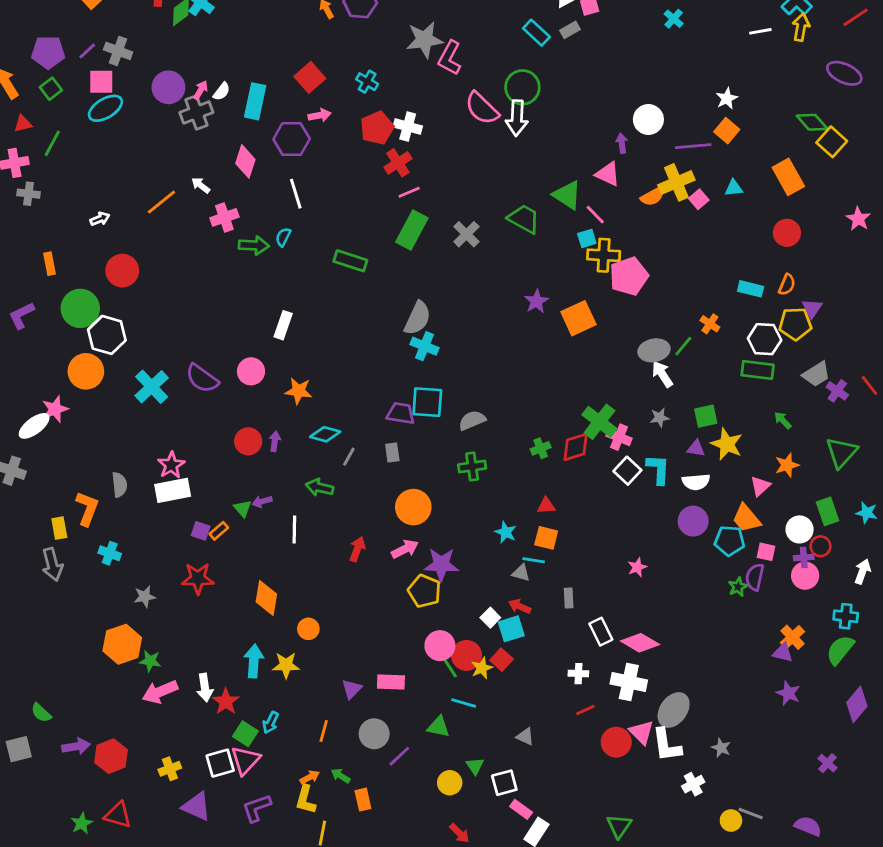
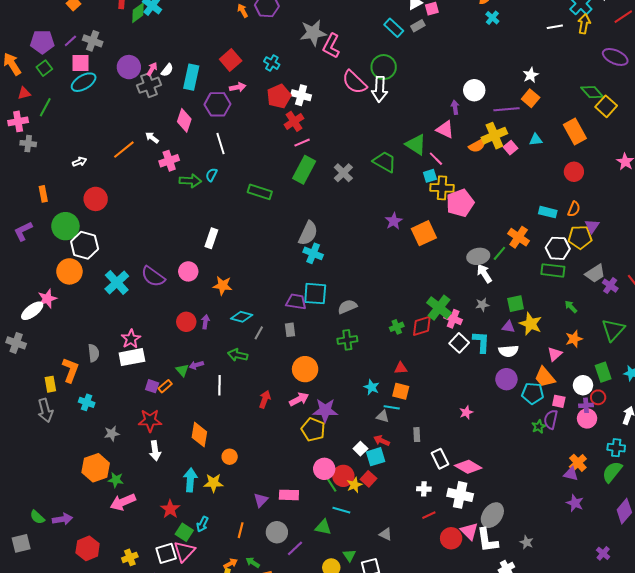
orange cross: (710, 324) -> (519, 237), size x1.5
white arrow: (205, 688) -> (155, 451), moved
purple arrow: (76, 746) -> (62, 519), moved

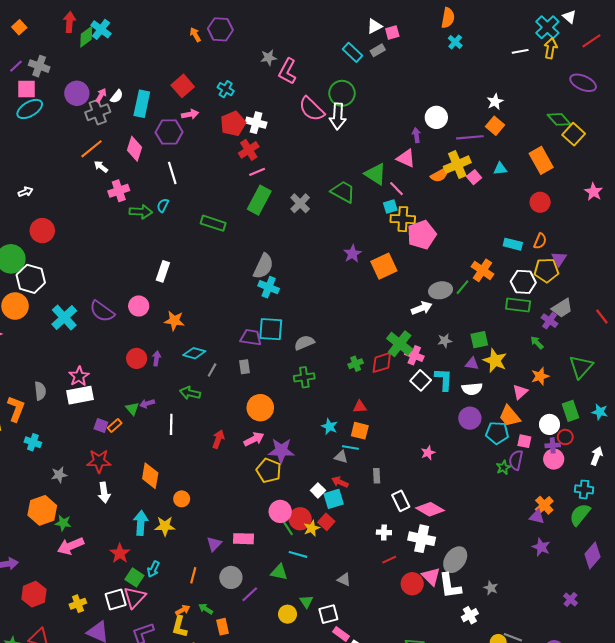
gray star: (313, 33) -> (269, 58), size x0.6
orange line: (124, 150) -> (92, 149), moved
white arrow: (484, 273) -> (422, 308), moved, turned 102
purple cross: (610, 286) -> (550, 321), moved

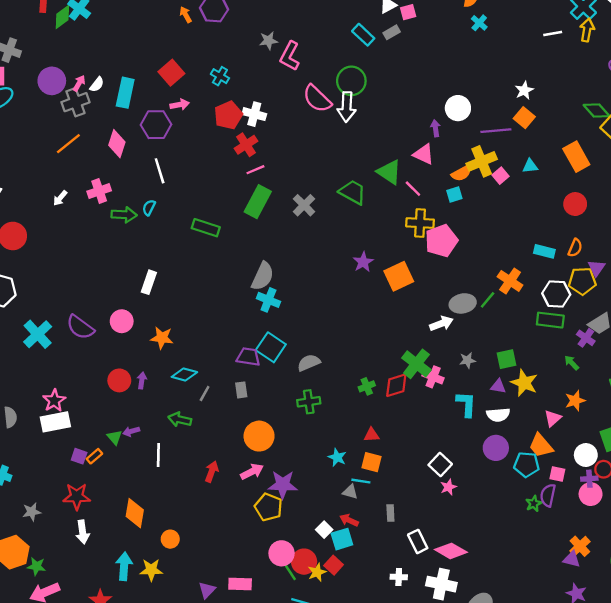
white arrow: (101, 167) -> (60, 198), moved, turned -88
cyan square: (390, 206) -> (454, 195), moved
cyan square: (271, 329) -> (271, 347), turned 30
white square: (421, 380) -> (440, 464), moved

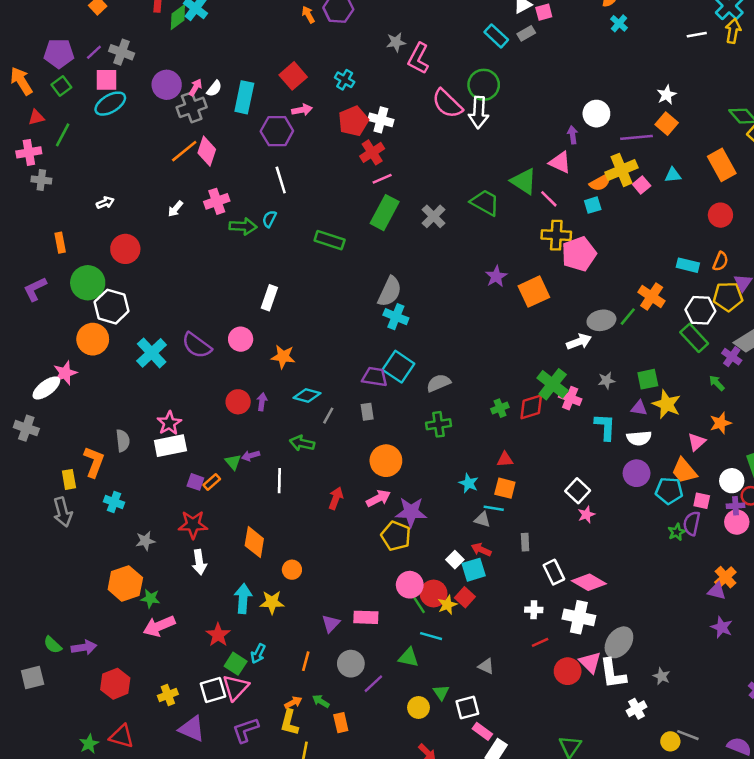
pink diamond: (117, 144) -> (207, 151), moved
green rectangle: (550, 320) -> (694, 338), turned 40

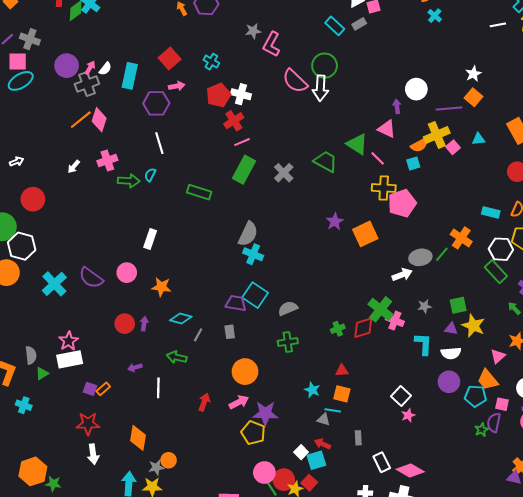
green triangle: (233, 462) -> (42, 374), moved, turned 40
gray star: (145, 541) -> (156, 467), moved

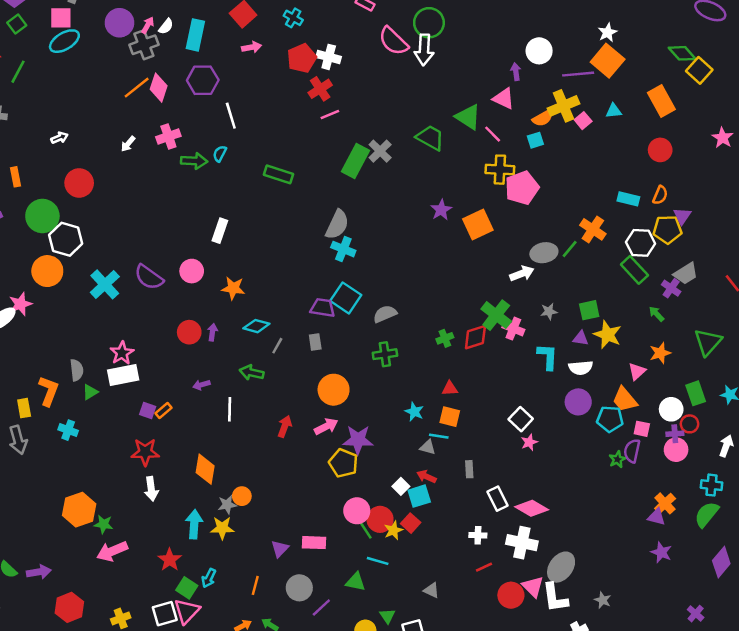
orange square: (473, 97) -> (608, 61), size x1.5
purple hexagon: (156, 103) -> (203, 80), moved
green rectangle: (244, 170) -> (356, 161), moved

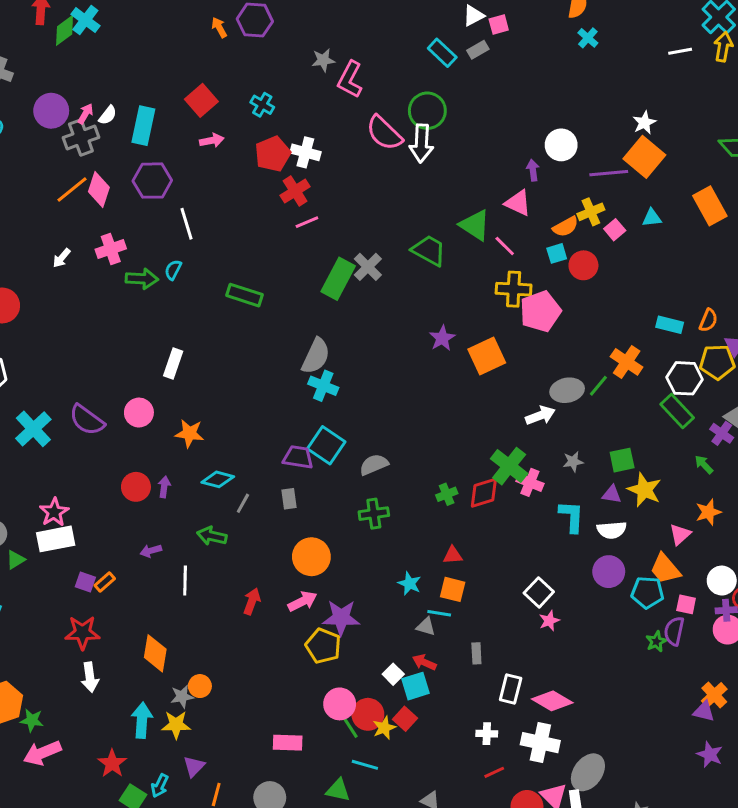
yellow cross: (564, 106) -> (591, 212), size x0.7
red circle: (660, 150) -> (583, 265), moved
white rectangle: (497, 499) -> (511, 689), turned 40
purple triangle: (280, 549) -> (194, 766), moved

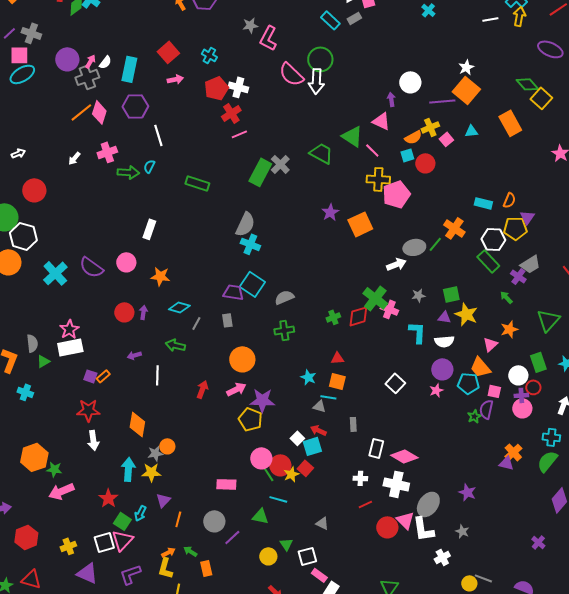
pink star: (549, 621) -> (436, 390), moved
purple star: (710, 754) -> (467, 492), moved

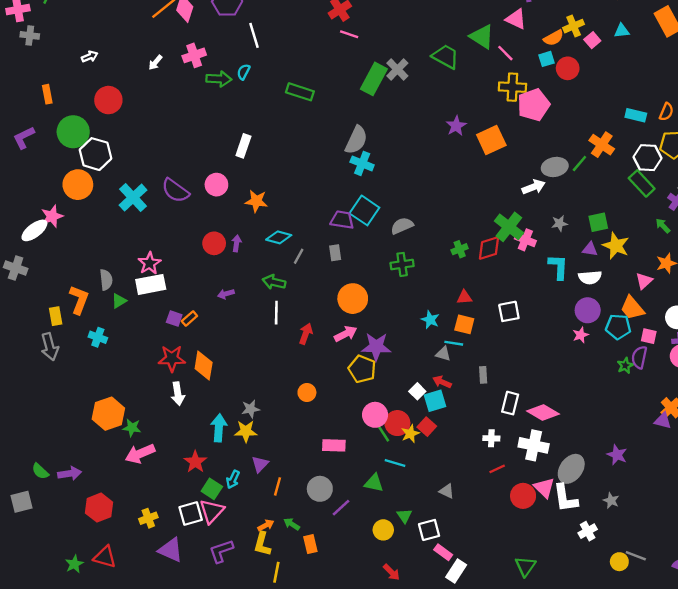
pink line: (239, 134) -> (349, 34), turned 42
white line: (157, 375) -> (276, 313), moved
white square: (395, 383) -> (509, 311), moved, turned 36
orange diamond: (137, 424) -> (204, 365), moved
orange circle: (167, 446) -> (307, 393), moved

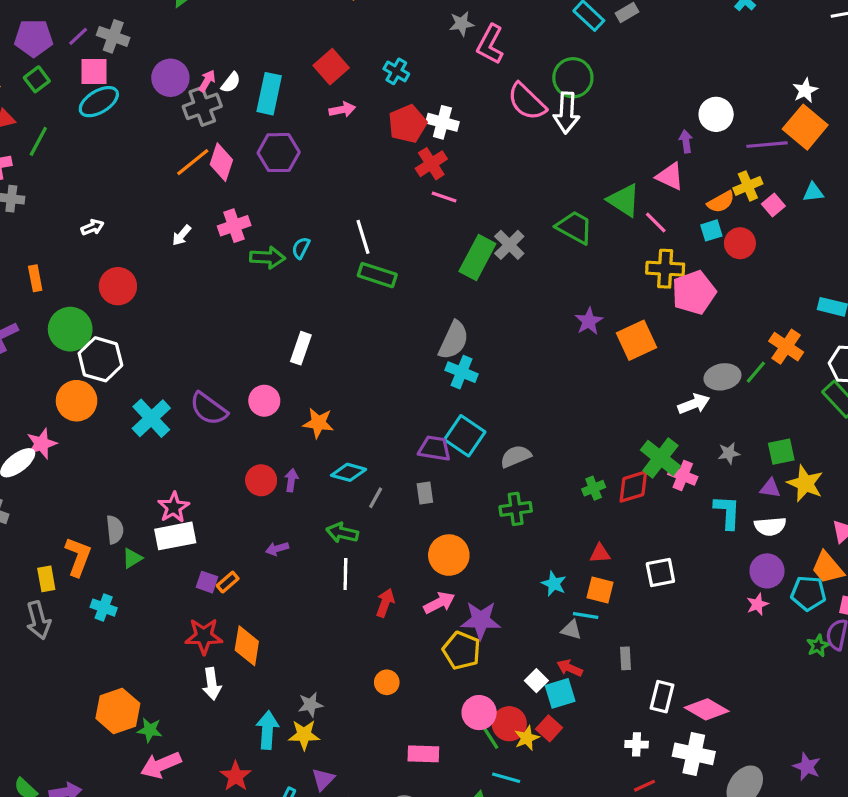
white line: (254, 35) -> (363, 237), moved

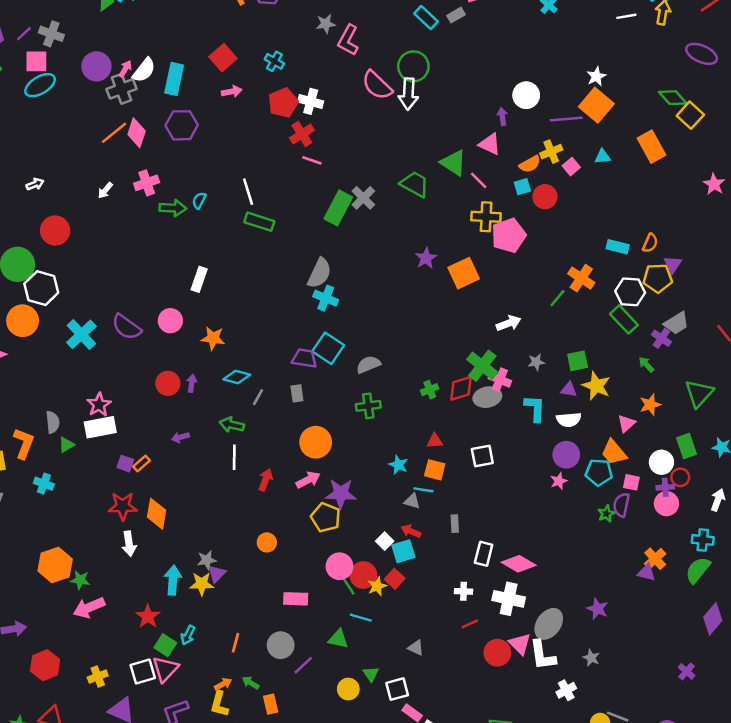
white semicircle: (231, 83) -> (144, 70), size x1.5
gray ellipse: (722, 377) -> (487, 397), moved
purple triangle: (323, 779) -> (217, 574), moved

